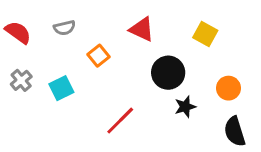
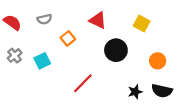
black star: (185, 107) -> (135, 92), moved
black semicircle: (235, 131) -> (162, 91), turned -60

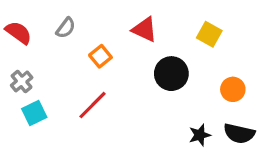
gray semicircle: (44, 19) -> (66, 28), turned -40
cyan square: (42, 61) -> (34, 113), moved
red line: (83, 83) -> (93, 105), moved

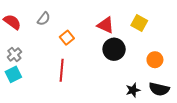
red triangle: (145, 29) -> (106, 25), moved
red line: (93, 105) -> (62, 70), turned -40
cyan square: (34, 113) -> (13, 74), moved

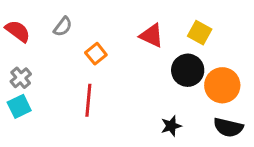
black circle: (114, 49) -> (188, 70), moved
orange circle: (155, 60) -> (222, 85), size x1.5
black star: (133, 90) -> (171, 126), moved

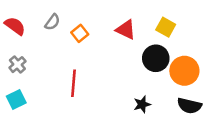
orange square: (96, 54) -> (80, 33), moved
cyan square: (19, 106) -> (16, 99), moved

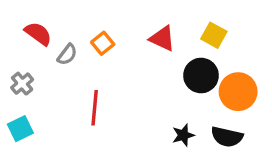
gray semicircle: (52, 22) -> (67, 55), moved
red semicircle: (15, 26) -> (38, 34), moved
black semicircle: (189, 106) -> (227, 137), moved

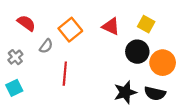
orange square: (103, 43) -> (70, 30), size x1.5
gray semicircle: (67, 55) -> (46, 46), moved
black star: (183, 135) -> (125, 92), size x1.5

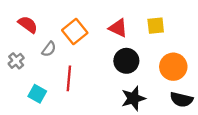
yellow square: (146, 24) -> (156, 26), turned -35
black circle: (137, 52) -> (126, 61), moved
cyan square: (14, 88) -> (37, 94), moved, turned -35
black semicircle: (155, 93) -> (181, 100), moved

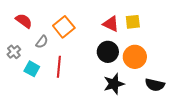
red triangle: (118, 28) -> (111, 24), moved
orange circle: (173, 67) -> (135, 57), moved
cyan square: (37, 94) -> (32, 69), moved

